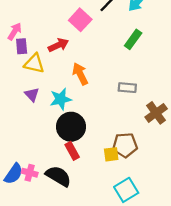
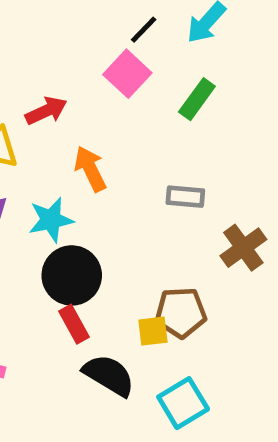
pink square: (80, 20) -> (127, 74), moved
black semicircle: (58, 176) -> (109, 375), moved

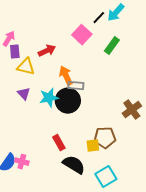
black line: (144, 30) -> (99, 18), moved
gray rectangle: (185, 197) -> (76, 86), moved
black circle: (72, 275) -> (68, 101), moved

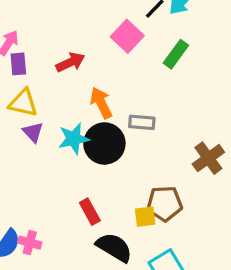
yellow triangle: (26, 67) -> (23, 103), moved
gray rectangle: (76, 86) -> (142, 122), moved

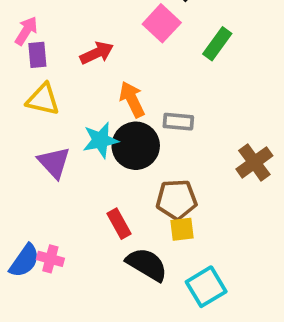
purple triangle: (33, 132) -> (54, 162), moved, size x1.4
brown pentagon: (165, 204) -> (176, 200), moved

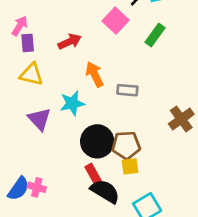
black circle: (136, 146) -> (97, 141), moved
red rectangle: (119, 224) -> (93, 174), moved

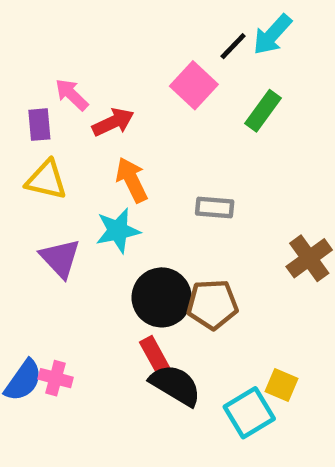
pink arrow: (20, 26) -> (72, 95), moved, turned -78
orange arrow: (95, 74) -> (132, 180), moved
yellow square: (130, 166) -> (281, 385), moved, turned 30

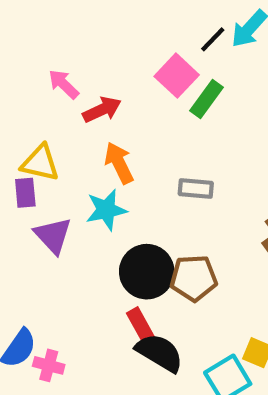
green rectangle: (263, 111) -> (206, 99), moved
purple rectangle: (39, 125) -> (25, 193), moved
pink cross: (56, 378) -> (49, 365), moved

